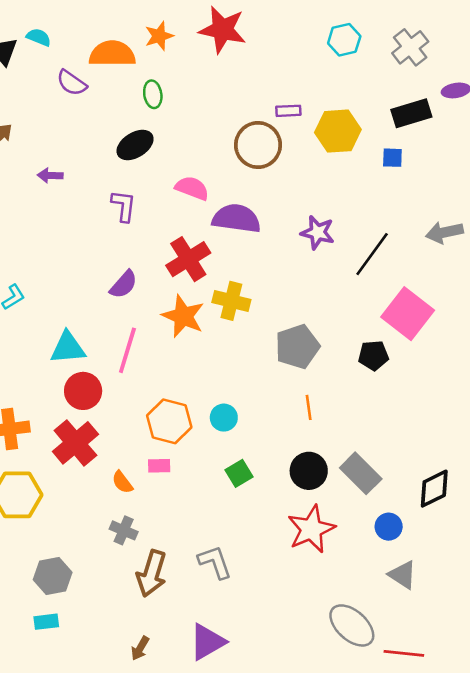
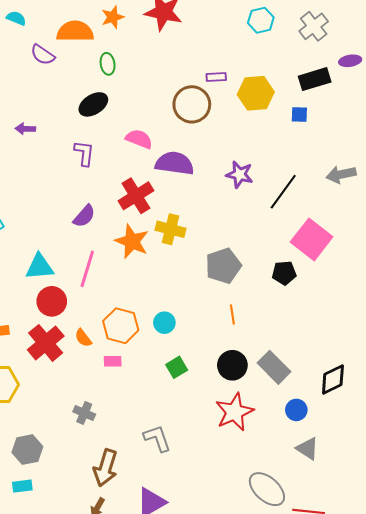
orange semicircle: (122, 482) -> (83, 338), moved
brown arrow: (152, 574) -> (106, 468), moved

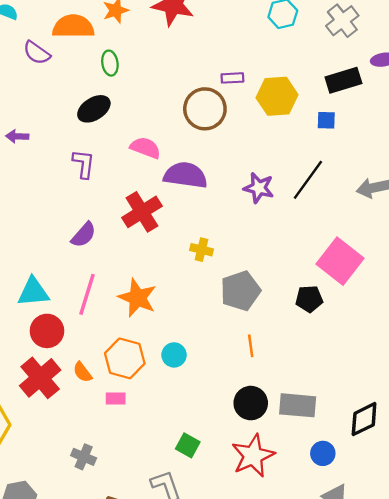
black line: (283, 192) -> (308, 180), moved
yellow cross: (170, 229) -> (201, 250), moved, size x0.7
orange star: (132, 241) -> (137, 298), moved
green square: (177, 367) -> (188, 445), moved, turned -30
gray rectangle: (274, 367) -> (298, 405), turned -40

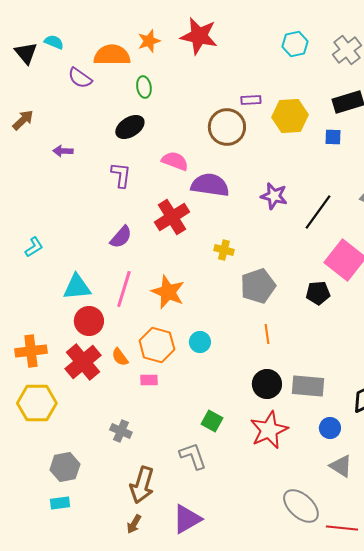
black line: (308, 180) -> (318, 212), moved

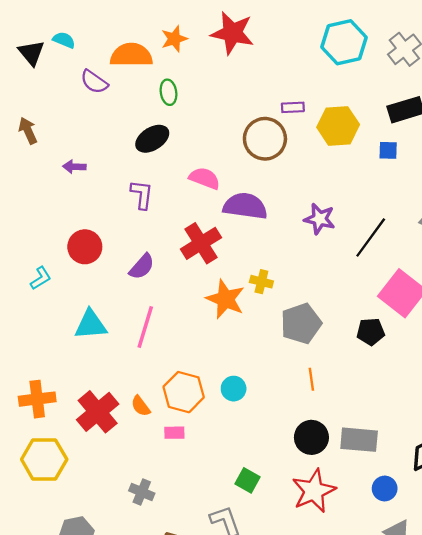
cyan hexagon: (295, 44) -> (344, 42), size x1.5
brown arrow: (23, 120) -> (28, 131), turned -70
orange star: (168, 292) -> (225, 299), moved
red circle: (89, 321) -> (85, 247), moved

